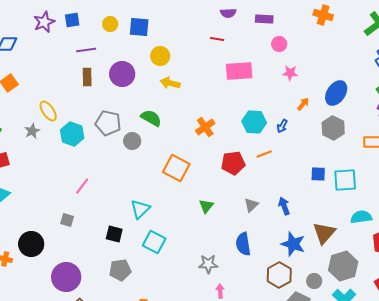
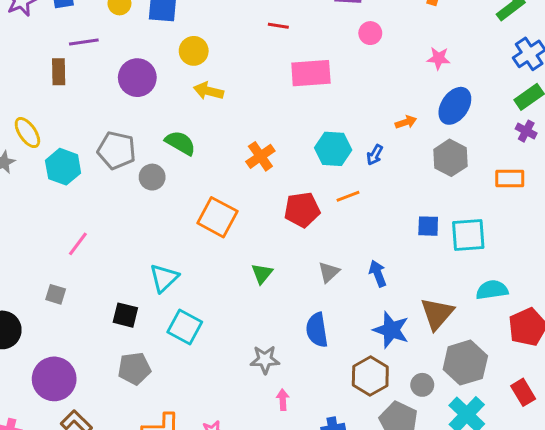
pink star: (290, 73) -> (439, 58), moved
brown rectangle: (87, 77) -> (59, 72), moved
orange arrow: (303, 104) -> (406, 122), turned 32

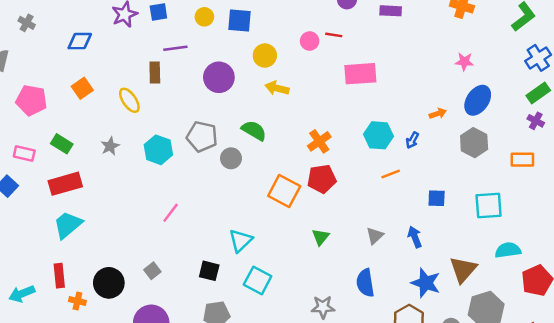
pink circle: (370, 33) -> (310, 41), moved
yellow ellipse: (27, 133) -> (129, 100), moved
red pentagon: (302, 210) -> (322, 179), moved
blue square: (428, 226) -> (437, 198), moved
gray square: (56, 294) -> (152, 271), moved, turned 35

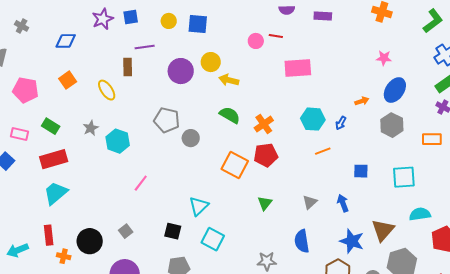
yellow circle: (265, 56) -> (211, 62), moved
green semicircle: (254, 130) -> (230, 115), moved
cyan hexagon: (158, 150) -> (118, 141), moved

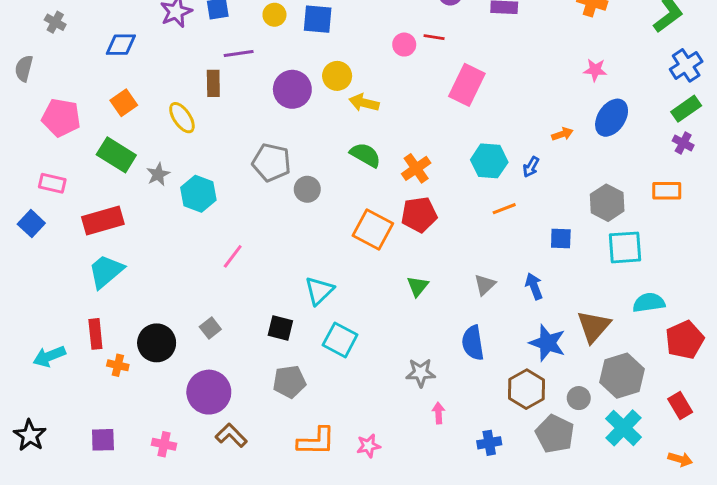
pink rectangle: (298, 68) -> (467, 85), turned -60
gray hexagon: (392, 125) -> (607, 203), moved
green rectangle: (51, 126) -> (116, 155), moved, size x1.4

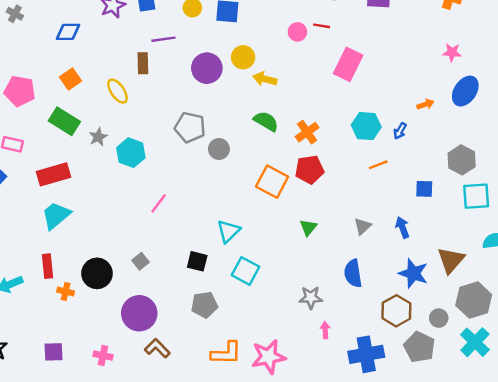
blue cross: (489, 443) -> (366, 354), size x1.8
pink star: (368, 446) -> (268, 357), size x1.8

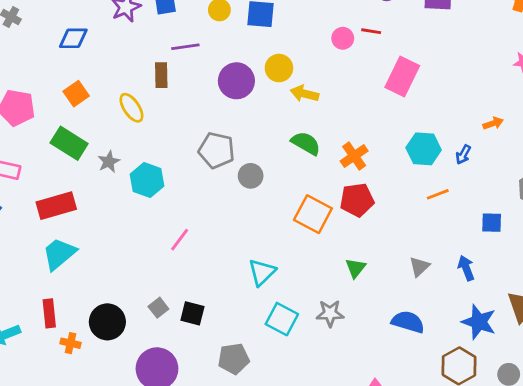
black square: (197, 261) -> (192, 313), moved
blue semicircle: (353, 273) -> (408, 322), turned 116
gray star: (311, 298) -> (330, 313), moved

